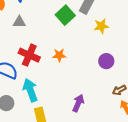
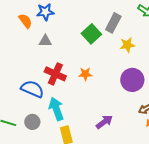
purple circle: (106, 61) -> (132, 80), size x1.5
purple arrow: (78, 103) -> (104, 122), turned 30

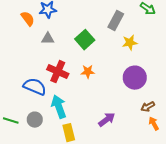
green square: (91, 34) -> (85, 40), moved

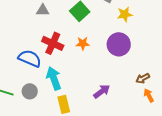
purple circle: (135, 78) -> (119, 44), moved

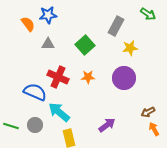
cyan arrow: (54, 78) -> (59, 112), turned -30

